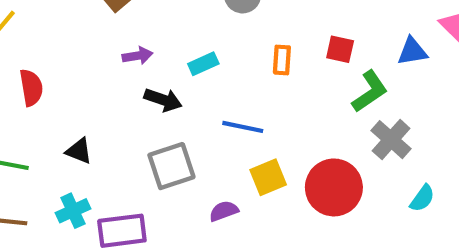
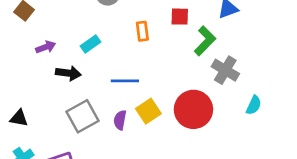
purple semicircle: (224, 211) -> (120, 120), moved, turned -48

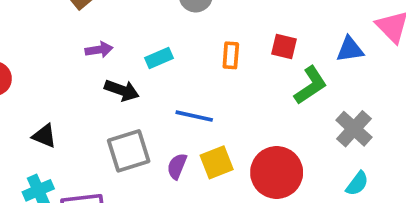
gray cross: (225, 70) -> (354, 129), moved

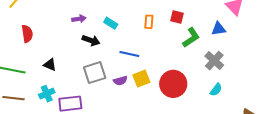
blue triangle: (350, 49) -> (219, 29), moved
cyan rectangle: (159, 58) -> (111, 23), turned 56
purple semicircle: (177, 166) -> (120, 81), turned -128

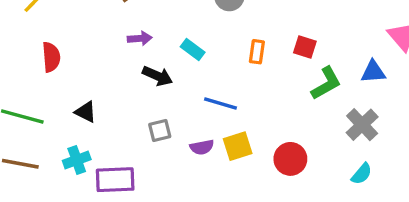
gray square: (95, 73) -> (160, 130), size x0.6
red circle: (173, 84) -> (290, 159), size x0.7

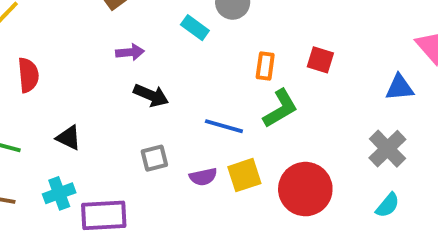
cyan rectangle: (193, 49) -> (195, 28), moved
green L-shape: (326, 83) -> (280, 108), moved
red circle: (290, 159) -> (305, 189), size x1.4

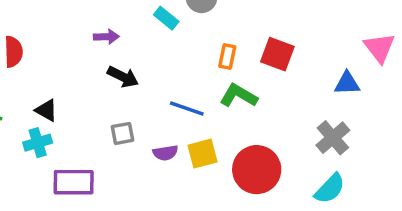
red square: (320, 60) -> (277, 54), size x1.4
green L-shape: (280, 108) -> (239, 96), turned -123
cyan cross: (59, 193) -> (38, 143), moved
cyan semicircle: (388, 205) -> (330, 189), size x1.4

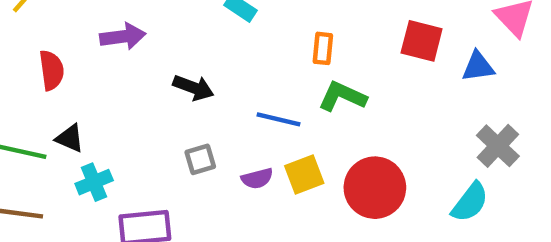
purple arrow: (106, 37) -> (123, 37), moved, size x1.4
red square: (277, 54) -> (422, 41), moved
black triangle: (46, 110) -> (70, 138), moved
gray cross: (333, 138) -> (498, 146), moved

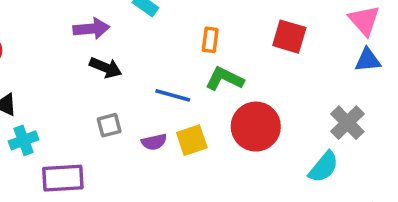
purple arrow: (123, 37) -> (91, 29), moved
blue triangle: (478, 67) -> (368, 60), moved
red circle: (375, 188) -> (256, 127), moved

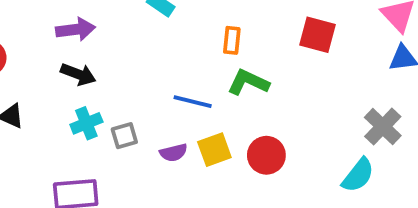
purple arrow: (91, 29) -> (76, 29), moved
black arrow: (106, 68) -> (78, 74), moved
red circle: (256, 127) -> (266, 155), moved, size x0.7
cyan cross: (24, 140) -> (86, 123), moved

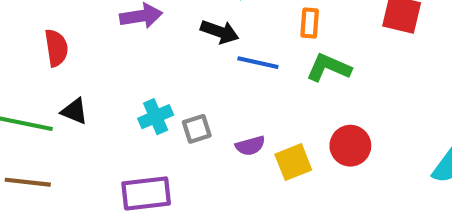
black arrow: (78, 74) -> (220, 32), moved
blue line: (193, 102) -> (258, 63), moved
yellow square: (214, 150) -> (293, 162), moved

